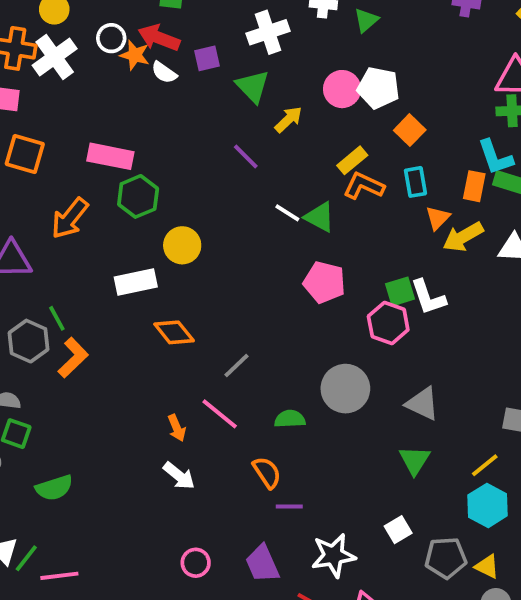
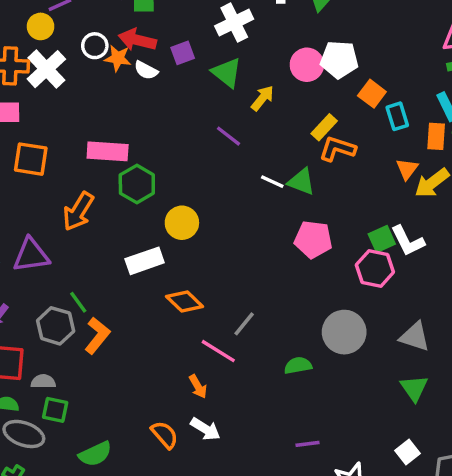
cyan rectangle: (415, 182) -> (397, 116), moved
pink line: (220, 414) -> (218, 351), moved
orange semicircle: (267, 473) -> (165, 435), moved

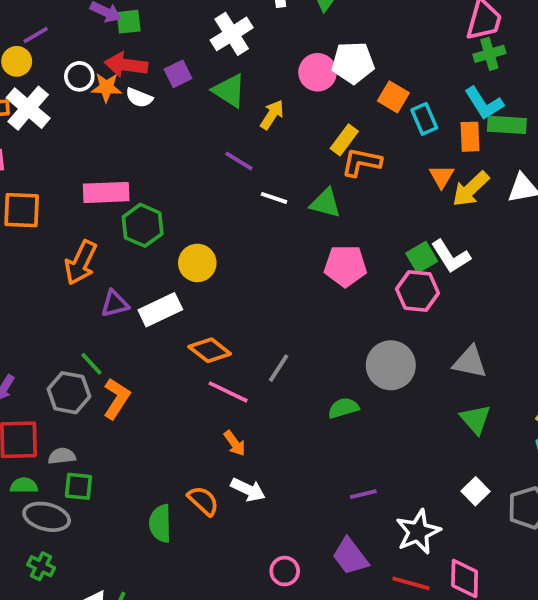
white line: (272, 182) -> (274, 198), moved
purple triangle: (31, 255) -> (115, 304), moved, size x0.7
pink line: (218, 351) -> (228, 392), moved
green semicircle: (95, 454) -> (160, 523), moved, turned 120

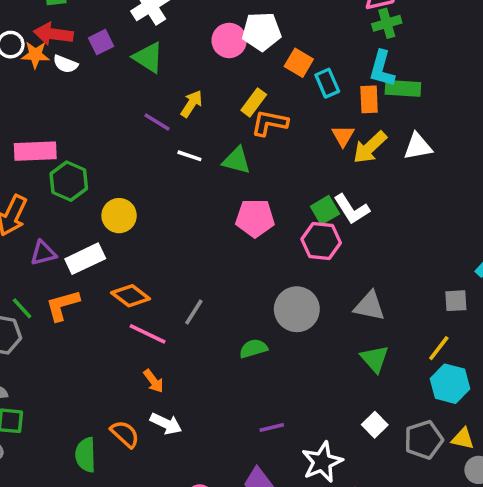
cyan L-shape: (484, 103) -> (382, 69), turned 48
yellow arrow: (272, 115) -> (191, 104), moved
orange L-shape: (117, 399) -> (63, 305), moved, turned -138

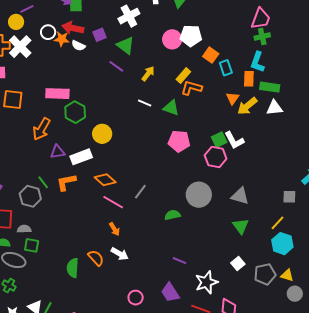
green rectangle: (403, 88) -> (270, 87), moved
purple line: (157, 122) -> (116, 66), moved
purple line: (272, 427) -> (179, 261), turned 32

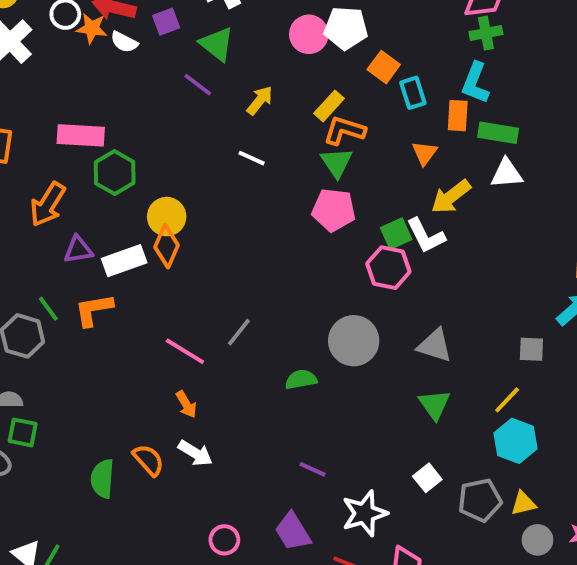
yellow arrow: (247, 106) -> (451, 197), moved
green triangle: (171, 108) -> (337, 163), moved, turned 36
pink pentagon: (179, 141) -> (334, 210), moved
orange diamond: (105, 180) -> (167, 246), moved, turned 70
yellow triangle: (287, 275) -> (523, 503), turned -32

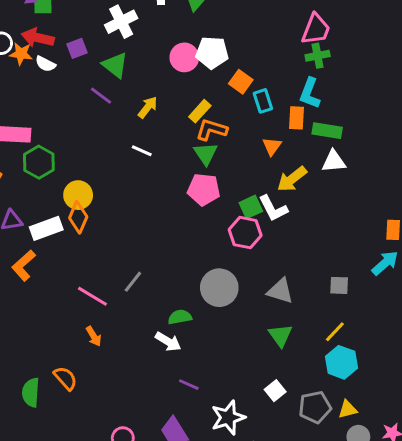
orange L-shape: (94, 310) -> (24, 265), turned -32
gray square: (531, 349) -> (339, 285), moved
white arrow: (195, 453) -> (168, 342), moved

